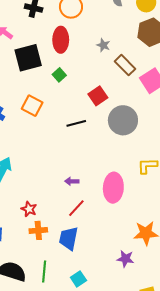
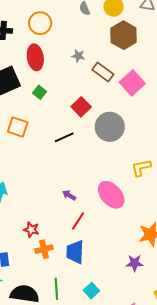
purple arrow: (72, 181) -> (69, 195), turned 40
pink ellipse: (113, 188) -> (111, 195), turned -36

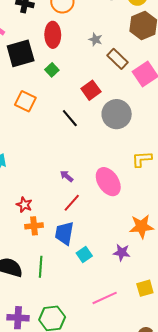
black line: (64, 137) -> (70, 118), turned 66
cyan square: (91, 291) -> (84, 254), moved

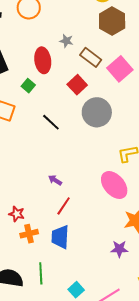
red ellipse: (53, 35) -> (43, 60), moved
green square: (52, 70) -> (28, 86), moved
red square: (91, 90) -> (77, 85), moved
pink ellipse: (108, 182) -> (114, 185), moved
cyan square: (84, 254) -> (76, 290), moved

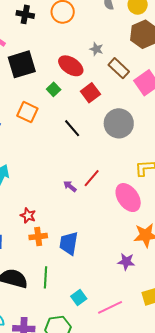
red ellipse: (43, 60) -> (71, 66), turned -55
red square: (77, 85) -> (90, 93), moved
red line: (64, 206) -> (92, 178), moved

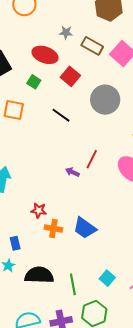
orange cross: (38, 237) -> (53, 228), turned 30
blue trapezoid: (69, 243) -> (85, 228), turned -50
green line: (45, 277) -> (73, 284), moved

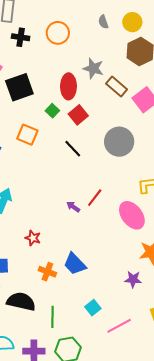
gray star: (66, 33) -> (93, 68), size x1.5
red ellipse: (45, 55) -> (68, 86), turned 60
red square: (70, 76) -> (78, 115), moved
orange cross: (53, 228) -> (47, 272), moved
cyan square: (107, 278) -> (93, 308), moved

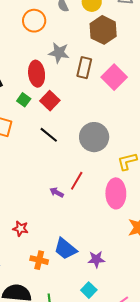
orange circle: (58, 33) -> (34, 21), moved
brown rectangle: (117, 86) -> (84, 68), turned 70
gray circle: (119, 142) -> (94, 137), moved
pink ellipse: (132, 215) -> (116, 193), turned 44
purple star: (133, 279) -> (96, 259), moved

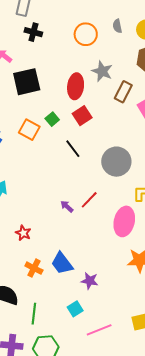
green square: (24, 100) -> (52, 119), moved

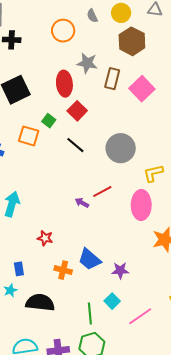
red line: (89, 200) -> (102, 191), turned 30
green line: (34, 314) -> (90, 313), moved

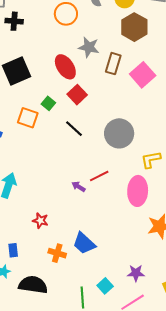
red ellipse: (64, 84) -> (65, 67), turned -30
purple star: (120, 270) -> (136, 273), moved

